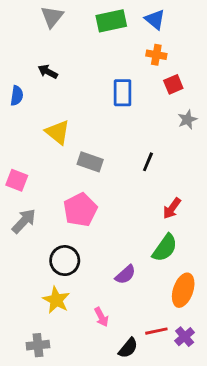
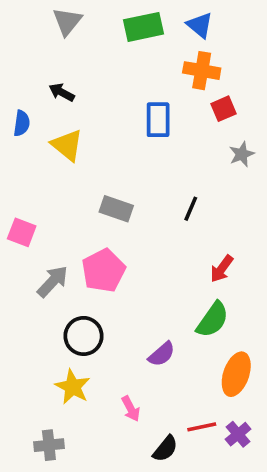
orange cross: (156, 55) -> (202, 71), size x1.4
yellow triangle: (58, 132) -> (67, 145), moved
gray arrow: (24, 221) -> (53, 281), moved

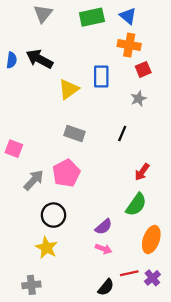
black arrow: (62, 92) -> (40, 59), size x1.6
blue semicircle: (22, 123) -> (12, 60), moved
yellow triangle: (67, 145) -> (69, 89), moved, turned 45
gray star: (242, 154) -> (138, 99), moved
pink arrow: (131, 409) -> (104, 249), moved, turned -42

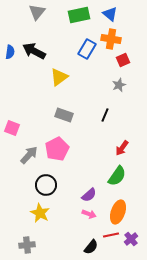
blue rectangle: (101, 76) -> (87, 49), moved, turned 30
orange ellipse: (151, 240) -> (118, 212), moved

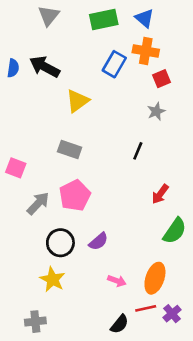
gray rectangle: (64, 115) -> (70, 149), moved
green semicircle: (117, 176) -> (175, 231), moved
purple semicircle: (89, 195) -> (98, 241), moved

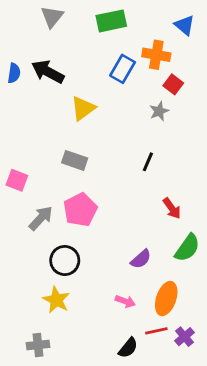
blue triangle: (144, 18) -> (185, 25), moved
red square: (162, 79) -> (173, 84), turned -30
gray star: (156, 111) -> (159, 111), moved
red arrow: (160, 194) -> (172, 208), turned -72
purple semicircle: (98, 241) -> (141, 259), moved

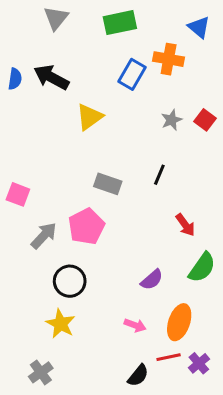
red square: (173, 84) -> (205, 120), moved
gray rectangle: (75, 160) -> (108, 184), moved
gray cross: (38, 345) -> (41, 372), turned -30

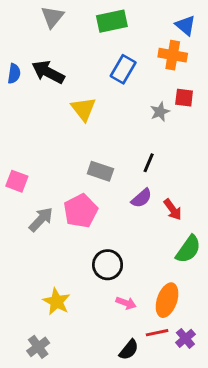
orange cross: (169, 59) -> (173, 55), moved
yellow triangle: (89, 117) -> (83, 109), turned -32
red square: (205, 120) -> (184, 98), moved, turned -30
purple semicircle: (152, 280) -> (142, 198), moved
black circle: (70, 281) -> (108, 265), moved

